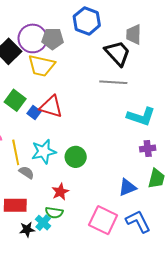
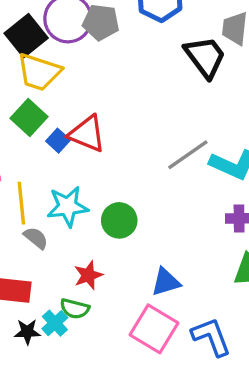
yellow trapezoid: (41, 66) -> (39, 72), moved
gray line: (113, 82) -> (188, 155), moved, turned -44
blue triangle: (127, 187) -> (166, 282), moved

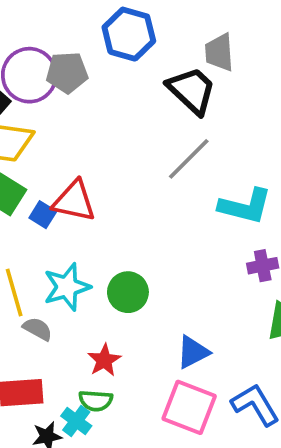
gray line: (188, 155) -> (189, 159), moved

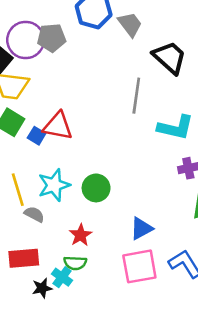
gray trapezoid: (219, 52) -> (130, 24), moved, turned 148
black trapezoid: (192, 90) -> (170, 57), moved
gray line: (189, 159) -> (136, 96), turned -36
pink square: (189, 407) -> (139, 266), turned -30

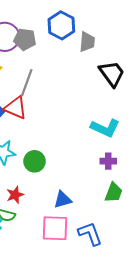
gray trapezoid: (130, 24) -> (87, 42), turned 30
gray line: (136, 96) -> (27, 83), moved

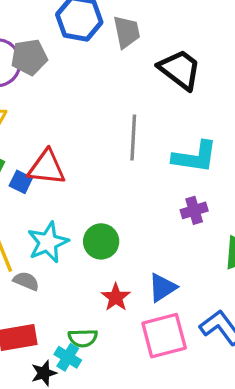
gray line: (27, 83) -> (133, 138), moved
purple cross: (108, 161) -> (194, 210), moved
red star: (15, 195) -> (116, 297), moved

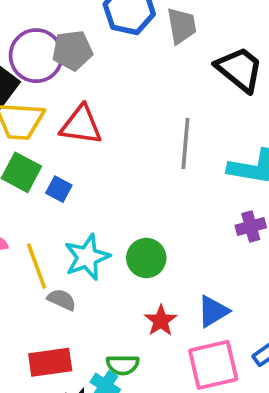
red triangle: (47, 167) -> (81, 125), moved

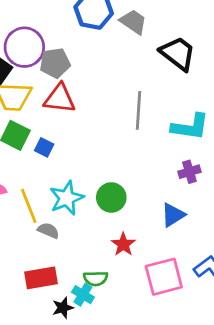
gray trapezoid: (182, 26) -> (133, 22), turned -44
gray pentagon: (72, 50) -> (55, 63), moved
blue triangle: (213, 311) -> (173, 215), moved

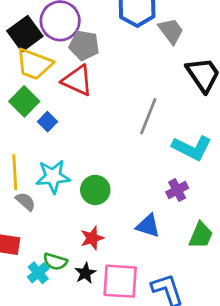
purple cross: (189, 172) -> (177, 190), turned -30
blue triangle: (173, 215) -> (148, 226), turned 32
black star: (63, 308) -> (85, 273), moved, turned -30

